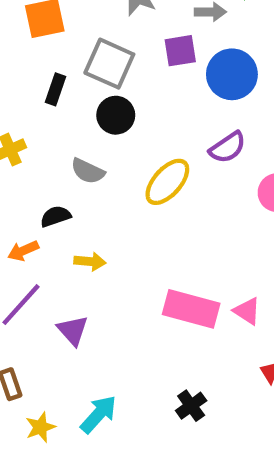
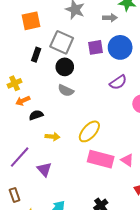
purple square: (180, 51) -> (96, 47), moved
gray semicircle: (88, 171) -> (66, 90), moved
yellow ellipse: (167, 182) -> (89, 131), moved
orange arrow: (23, 251) -> (23, 101), moved

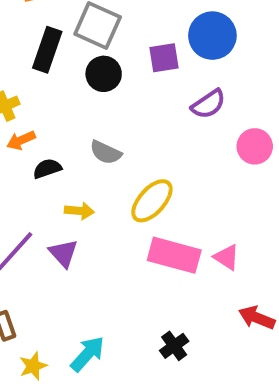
purple square: (96, 47) -> (164, 58), moved
black rectangle: (36, 55) -> (47, 50), size x1.5
gray semicircle: (66, 90) -> (106, 152), moved
purple triangle: (44, 169) -> (63, 253), moved

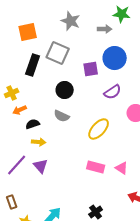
black circle: (104, 74) -> (65, 90), moved
yellow ellipse: (152, 201) -> (99, 129), moved
yellow arrow: (79, 211) -> (39, 142), moved
pink rectangle: (174, 255) -> (96, 167), size x0.7

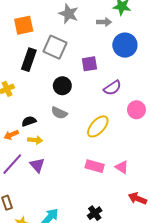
blue circle: (115, 58) -> (125, 45), moved
orange arrow: (20, 110) -> (11, 135), moved

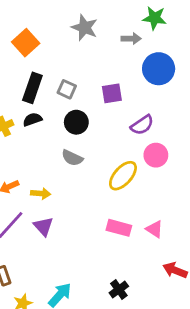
orange square: (24, 25) -> (26, 43), turned -30
gray square: (55, 47) -> (67, 89), moved, size x0.6
pink circle: (136, 110) -> (156, 155), moved
black semicircle: (29, 121) -> (32, 119), moved

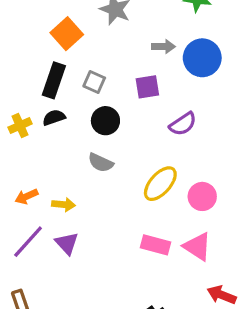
gray arrow: (131, 39) -> (164, 47), moved
orange square: (26, 43) -> (67, 34), moved
pink circle: (156, 155) -> (202, 196), moved
pink triangle: (154, 229) -> (197, 246), size x1.4

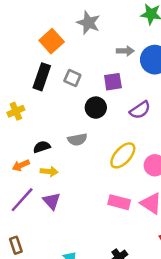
black semicircle: (54, 117) -> (42, 147), moved
black circle: (105, 121) -> (96, 108), moved
gray semicircle: (101, 163) -> (77, 139), turned -36

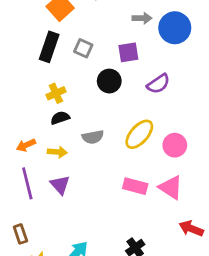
yellow cross: (16, 111) -> (56, 93), moved
gray semicircle: (77, 139) -> (93, 137), moved
black semicircle: (42, 147) -> (60, 118), moved
purple line: (22, 200) -> (27, 183), turned -56

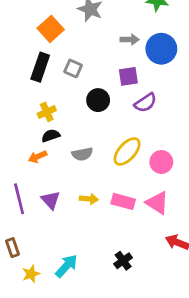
purple square: (128, 52) -> (128, 76), moved
orange arrow: (26, 145) -> (38, 157), moved
yellow arrow: (57, 152) -> (89, 199), moved

